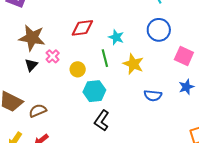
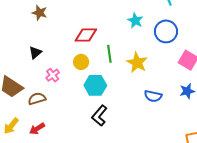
red diamond: (82, 28) -> (86, 35), moved
cyan star: (116, 37) -> (135, 21), moved
brown star: (32, 38) -> (39, 13), moved, size x0.6
pink cross: (53, 56) -> (53, 75), moved

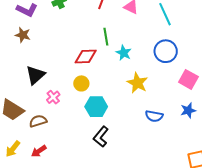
brown star: (39, 13) -> (23, 35), moved
cyan star: (135, 21) -> (124, 53), moved
black triangle: (35, 53) -> (35, 75), size x1.5
green line: (109, 54) -> (106, 37), moved

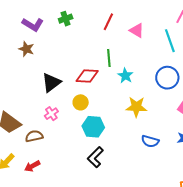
black triangle: (35, 75) -> (51, 83), moved
yellow star: (137, 83) -> (136, 107), turned -30

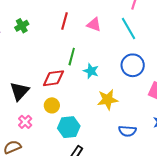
green line: (109, 58) -> (72, 57), turned 30

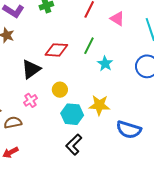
red diamond: (53, 78) -> (56, 50), moved
yellow star: (108, 100) -> (99, 105), moved
blue semicircle: (127, 131) -> (129, 130), size x1.4

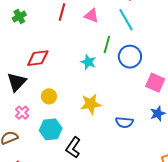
green line: (89, 46) -> (107, 44), moved
cyan hexagon: (72, 114) -> (51, 129), moved
blue semicircle: (129, 130) -> (124, 122), size x0.7

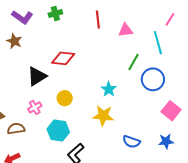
red line: (62, 12) -> (98, 20), turned -36
pink triangle: (91, 16) -> (126, 30), turned -42
cyan star: (88, 62) -> (109, 89), moved

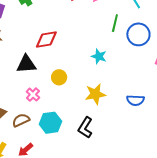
black triangle: (37, 76) -> (26, 64), turned 45
yellow star: (103, 116) -> (95, 94), moved
cyan hexagon: (58, 131) -> (50, 123), moved

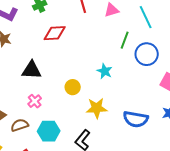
red diamond: (46, 40) -> (55, 33), moved
yellow circle: (59, 77) -> (73, 87), moved
blue semicircle: (135, 100) -> (136, 119), size x1.4

